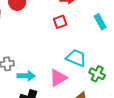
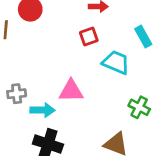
cyan trapezoid: (76, 58) -> (116, 62), moved
pink triangle: (58, 78) -> (71, 91), moved, turned 30

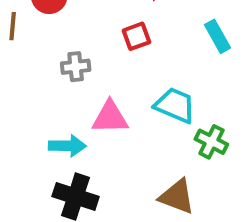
cyan trapezoid: (116, 62) -> (175, 105), moved
gray cross: (17, 94) -> (76, 67), moved

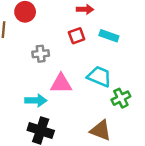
cyan rectangle: (218, 36) -> (109, 36), moved, turned -42
green cross: (211, 142) -> (121, 98), turned 36

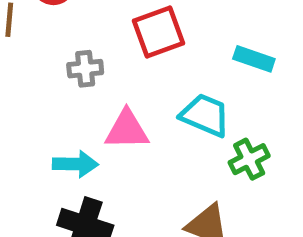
red square: (77, 36) -> (159, 32), size x1.5
cyan rectangle: (109, 36) -> (254, 59), moved

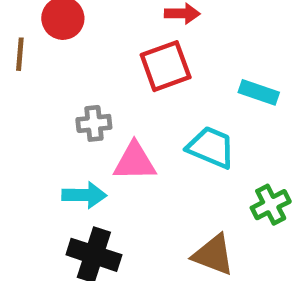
gray cross: (85, 69) -> (94, 123), moved
green cross: (249, 159) -> (271, 205), moved

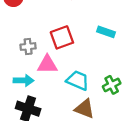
red square: (166, 66) -> (62, 37), moved
cyan trapezoid: (211, 147) -> (78, 80), moved

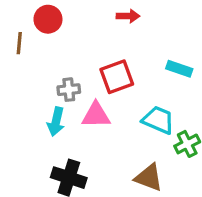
cyan arrow: (24, 80) -> (56, 122), moved, turned 102
cyan trapezoid: (78, 80) -> (158, 120), moved

